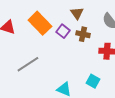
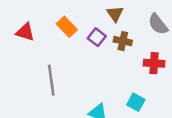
orange rectangle: (40, 23) -> (67, 27), size x0.7
gray line: (28, 64) -> (51, 80), turned -65

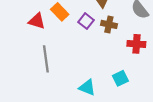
red triangle: (25, 32) -> (37, 21), moved
cyan square: (136, 102) -> (120, 78), turned 35

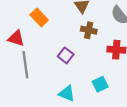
red triangle: (37, 21) -> (16, 38), moved
purple square: (86, 21) -> (66, 55), moved

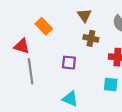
purple square: (66, 55) -> (69, 63), turned -32
cyan square: (100, 84) -> (111, 85), moved, turned 32

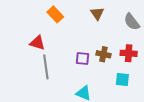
orange rectangle: (44, 26) -> (55, 14), moved
brown cross: (91, 38) -> (103, 54), moved

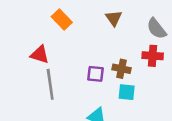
red cross: (129, 53) -> (153, 56), moved
cyan square: (122, 79) -> (127, 92), moved

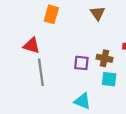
orange rectangle: (62, 19) -> (51, 14), turned 60

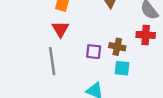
red triangle: (32, 46) -> (60, 29), moved, turned 42

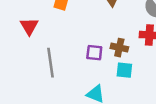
red triangle: (60, 29) -> (29, 26), moved

